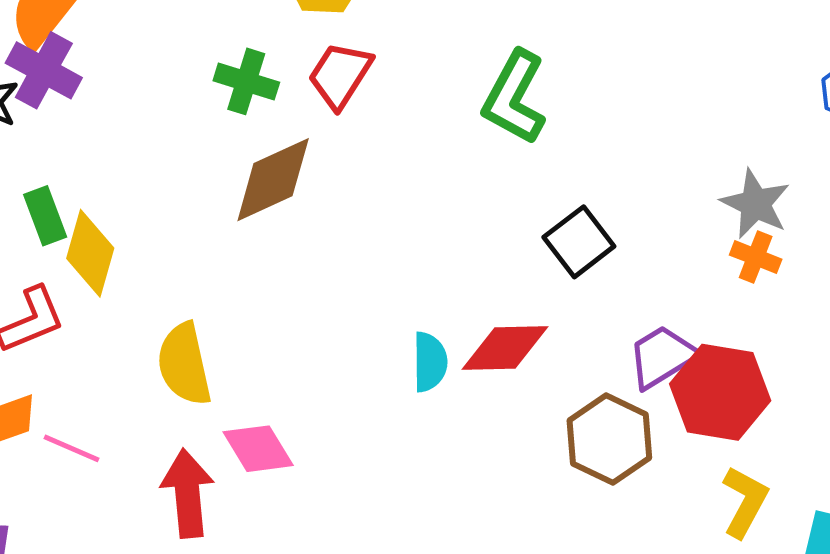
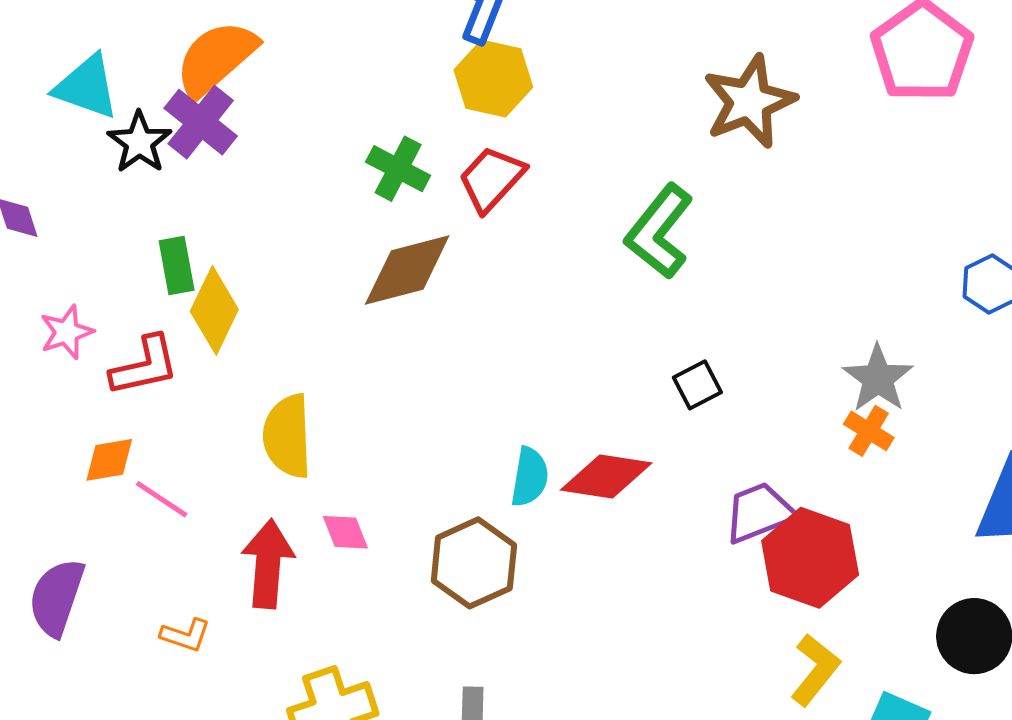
black square: (579, 242) -> (697, 385), size x0.7
brown hexagon: (609, 439) -> (474, 563), moved
pink diamond: (258, 449) -> (345, 532), size x0.7

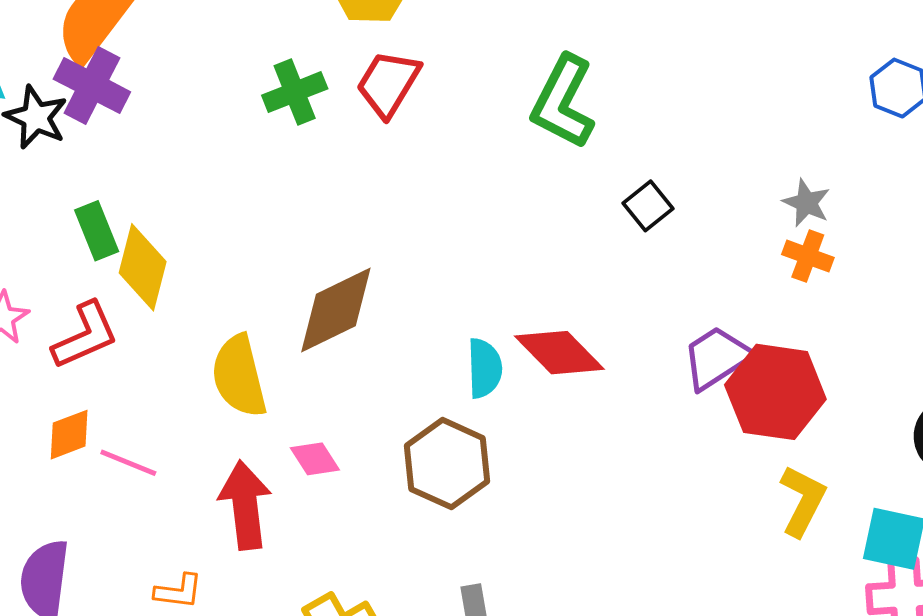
green cross: (398, 169) -> (295, 92), turned -38
brown diamond: (407, 270) -> (336, 310), moved
gray star: (878, 378) -> (806, 203), size x0.7
black square: (697, 385) -> (648, 206), moved
red diamond: (606, 476) -> (559, 353), turned 48

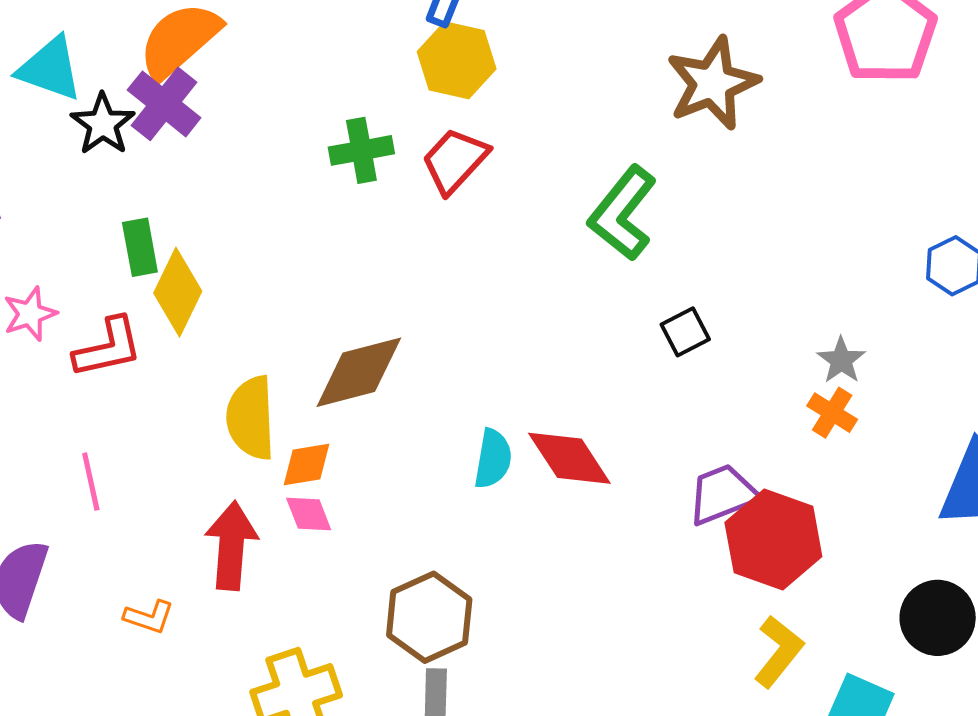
orange diamond: (69, 435) -> (307, 465), moved
pink line: (128, 463) -> (91, 482), moved, turned 44
brown hexagon: (447, 464) -> (429, 617), moved

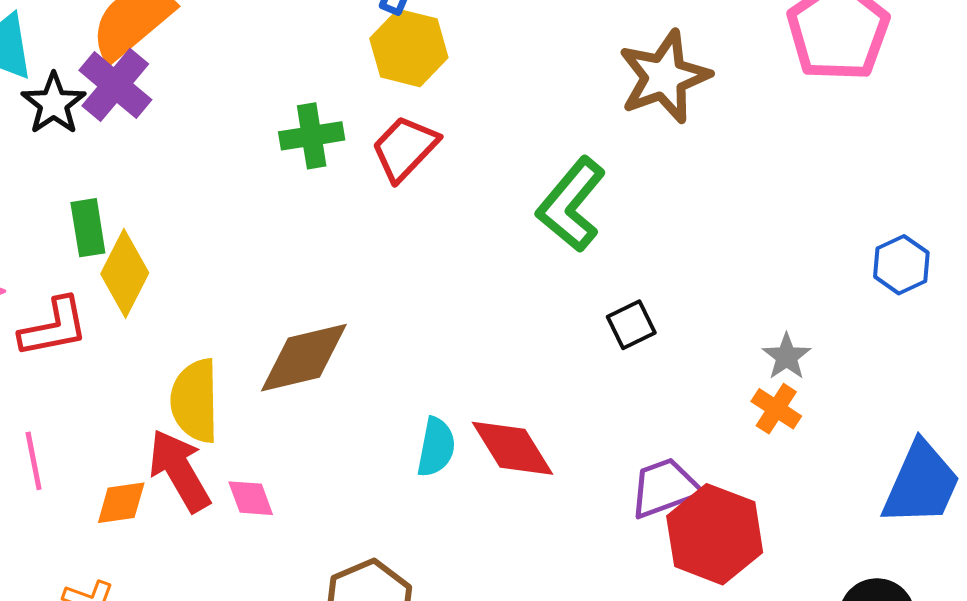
orange diamond: (307, 465) -> (121, 503), moved
red arrow: (231, 546) -> (179, 470), moved, turned -36

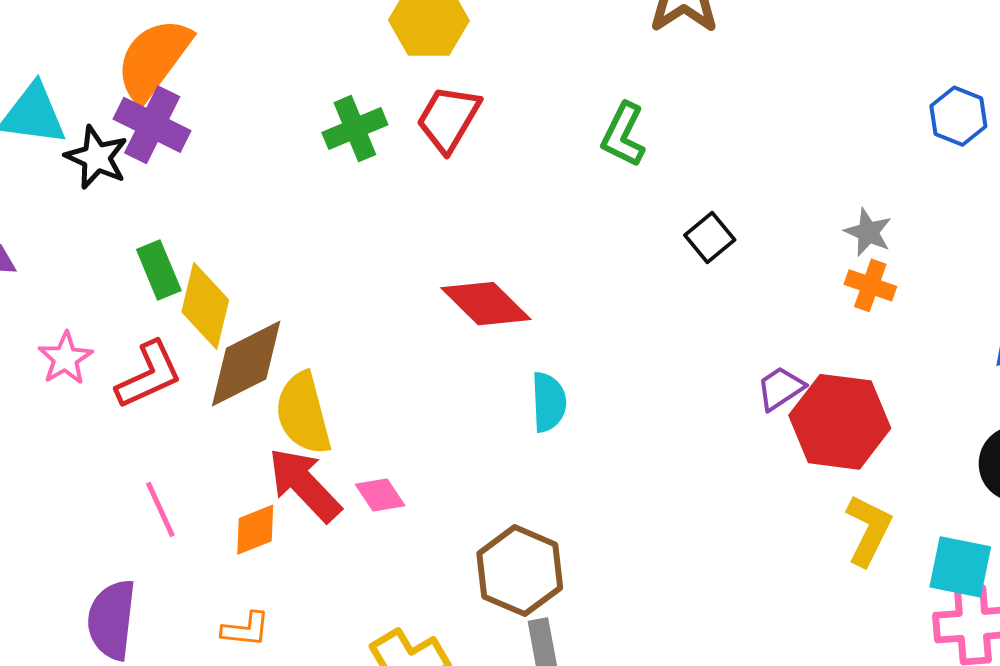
green L-shape: (571, 205) -> (623, 135), size x0.7
brown diamond: (304, 358) -> (246, 364), moved
red diamond: (513, 448) -> (486, 304), moved
purple trapezoid: (665, 488) -> (781, 388), size x0.7

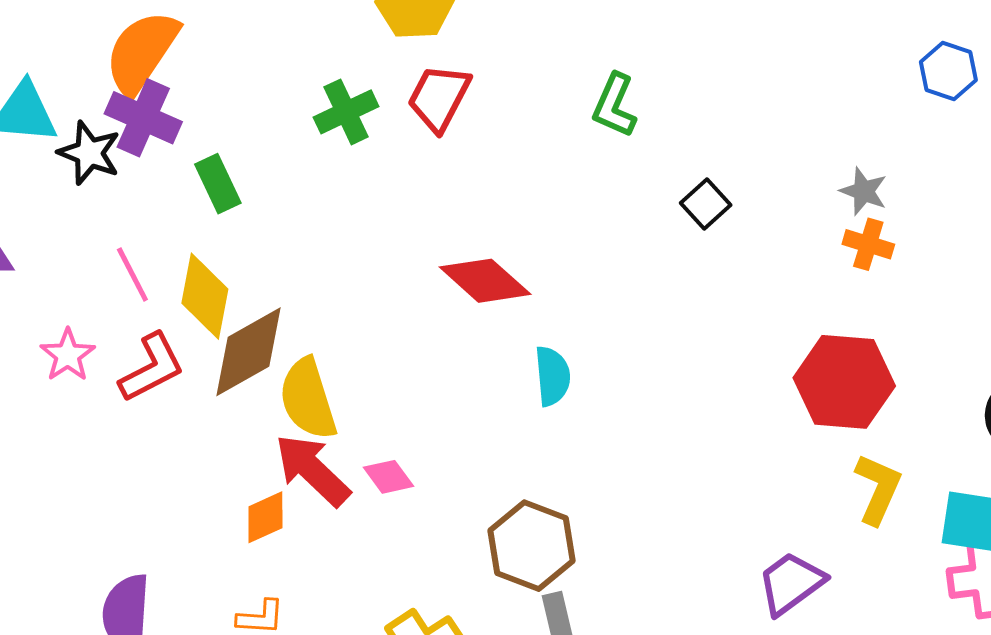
green rectangle: (159, 270) -> (218, 184), moved
purple trapezoid: (781, 388) -> (791, 583), moved, size x1.4
pink line: (160, 509) -> (132, 275), moved

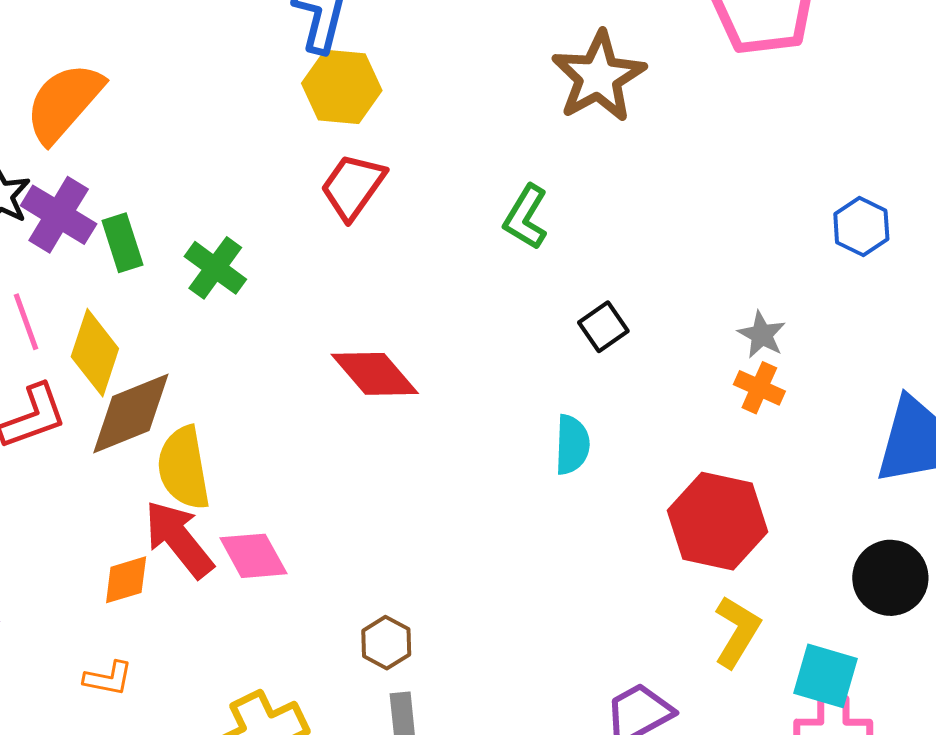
green cross: (346, 112) -> (215, 268), moved, turned -36
purple cross: (143, 118) -> (59, 215), moved
cyan semicircle: (552, 376) -> (572, 445), moved
pink diamond: (389, 477) -> (253, 556), size x1.4
brown hexagon: (532, 546) -> (386, 643), size x0.6

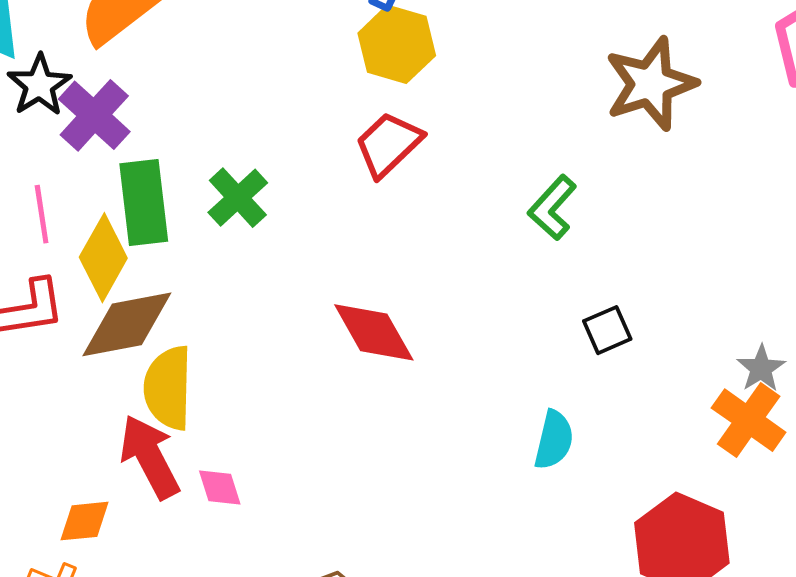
green rectangle: (122, 243) -> (144, 202), moved, size x1.5
orange cross: (759, 388) -> (749, 420), size x1.5
pink diamond: (253, 556) -> (220, 488), size x0.7
orange diamond: (126, 580) -> (85, 521), moved

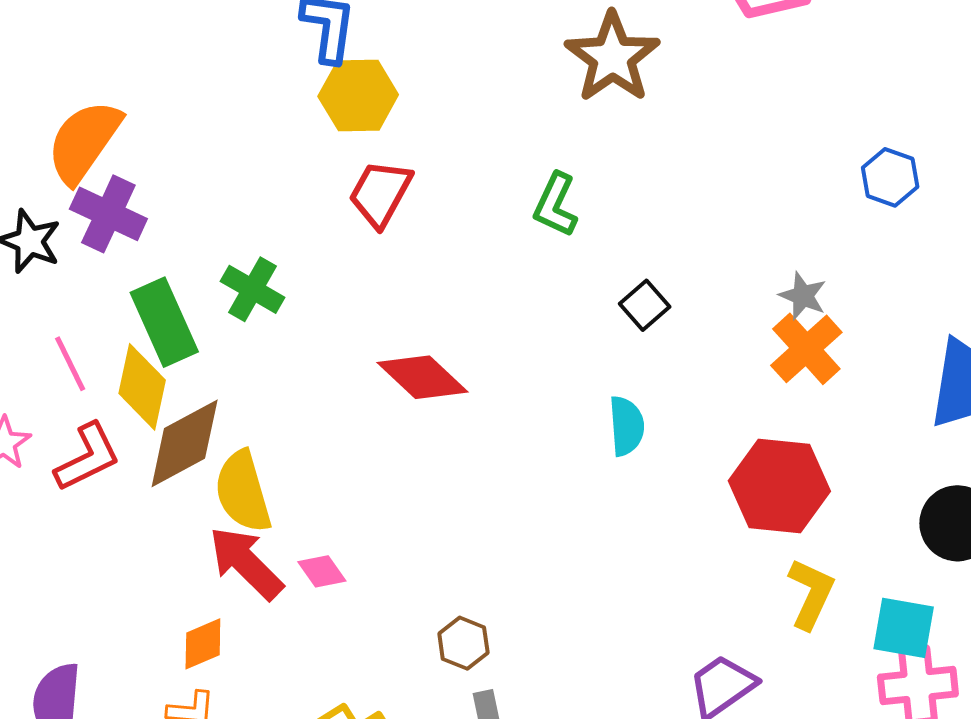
purple cross: (94, 115) -> (108, 214), moved
orange cross: (749, 420) -> (806, 349), turned 30

